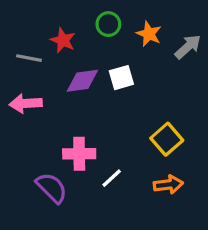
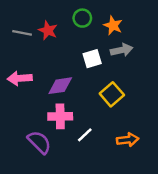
gray arrow: (188, 47) -> (122, 50), moved, turned 30
gray line: (29, 58) -> (22, 33), moved
purple diamond: (82, 81) -> (60, 86), moved
yellow square: (167, 139) -> (112, 94), moved

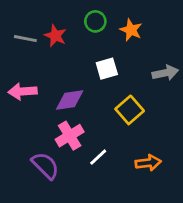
gray arrow: (122, 50) -> (165, 73), moved
pink cross: (60, 116) -> (70, 136), turned -30

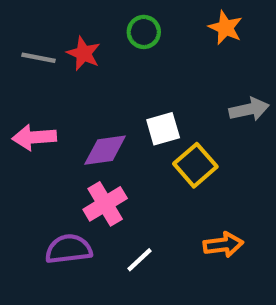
orange star: (131, 30) -> (225, 28), moved
white square: (107, 69) -> (163, 129), moved
white line: (98, 157) -> (139, 260), moved
purple semicircle: (45, 166) -> (69, 249), turned -52

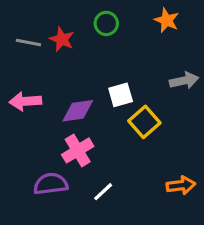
orange arrow: (223, 245) -> (181, 185), moved

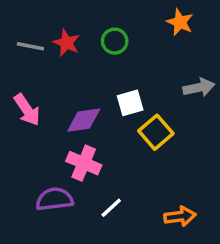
green circle: (106, 23) -> (115, 41), moved
pink arrow: (25, 101) -> (27, 110), turned -120
pink cross: (78, 150) -> (84, 163), turned -36
orange arrow: (181, 185) -> (180, 216), moved

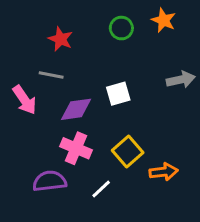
green circle: (115, 41) -> (121, 28), moved
gray line: (30, 46) -> (51, 75), moved
yellow square: (156, 132) -> (128, 151), moved
orange arrow: (180, 216) -> (164, 172), moved

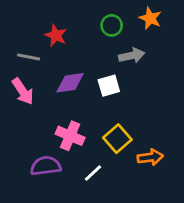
gray line: (51, 75) -> (28, 57), moved
gray arrow: (181, 80) -> (132, 56), moved
purple diamond: (76, 109) -> (70, 83), moved

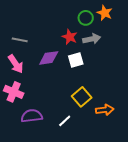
green circle: (112, 25) -> (86, 18), moved
red star: (56, 35) -> (70, 37), moved
pink cross: (70, 136) -> (14, 92), moved

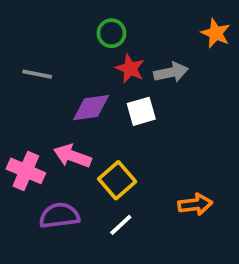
orange star: (105, 13) -> (216, 33), moved
green circle: (86, 18) -> (111, 33), moved
pink arrow: (16, 64) -> (72, 156), moved, turned 144
yellow square: (82, 97) -> (117, 180), moved

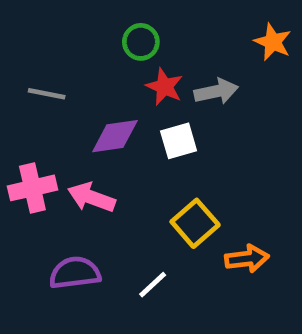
pink cross: (26, 171) -> (32, 188), moved, turned -36
yellow square: (117, 180) -> (195, 223), moved

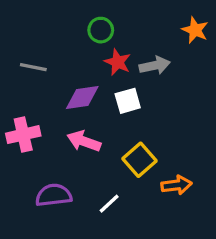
pink arrow: (91, 197) -> (84, 141), moved

